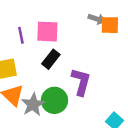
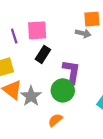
gray arrow: (97, 19) -> (83, 33), moved
green circle: (54, 100) -> (63, 90), moved

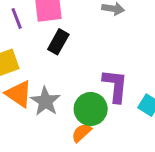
purple L-shape: (71, 72) -> (115, 86), moved
green circle: (63, 90) -> (91, 109), moved

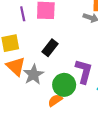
black rectangle: (58, 42) -> (50, 48), moved

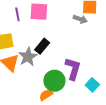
gray star: (34, 75) -> (28, 57), moved

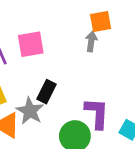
gray arrow: (80, 19) -> (91, 41), turned -88

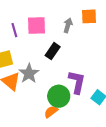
gray arrow: (91, 41) -> (68, 25), moved
black rectangle: (46, 92) -> (53, 51), moved

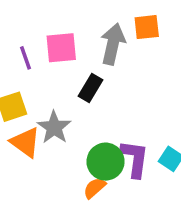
gray arrow: (68, 25) -> (113, 44), size x1.6
purple L-shape: (77, 82) -> (135, 159), moved

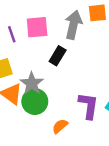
green circle: (106, 162) -> (35, 102), moved

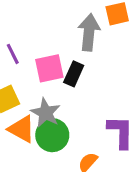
pink square: (37, 27) -> (49, 68), moved

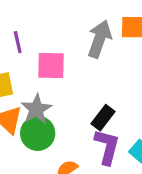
black rectangle: (74, 74) -> (103, 118), moved

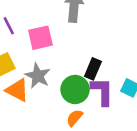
green circle: (38, 133) -> (75, 89), moved

